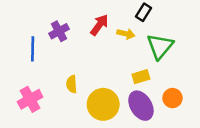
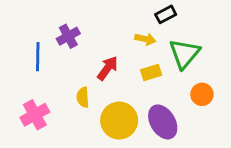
black rectangle: (143, 12) -> (166, 14), turned 30
red arrow: (99, 25) -> (108, 68), moved
yellow rectangle: (141, 77) -> (151, 73), moved
orange circle: (172, 98) -> (202, 94), moved

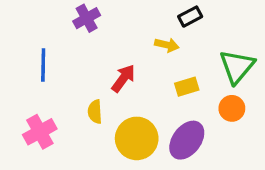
purple cross: (68, 36) -> (87, 18), moved
green triangle: (185, 54) -> (237, 67), moved
yellow rectangle: (151, 73) -> (187, 87), moved
purple ellipse: (163, 122) -> (187, 140), turned 68

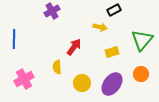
blue line: (43, 65) -> (14, 39), moved
orange circle: (232, 108) -> (141, 74), moved
yellow circle: (137, 138) -> (82, 83), size x0.7

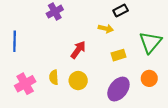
yellow semicircle: (57, 67) -> (54, 77), moved
yellow circle: (82, 83) -> (78, 81), moved

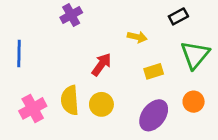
black rectangle: (121, 11) -> (178, 16), moved
yellow semicircle: (54, 77) -> (70, 100), size x1.5

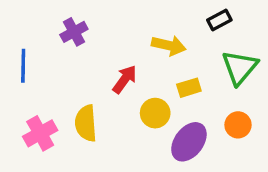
purple cross: (71, 15) -> (74, 32), moved
yellow arrow: (137, 37) -> (169, 45), size x1.4
yellow circle: (101, 104) -> (155, 113), moved

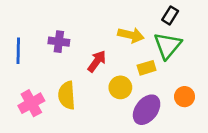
black rectangle: (219, 20) -> (170, 15), turned -30
purple cross: (74, 32) -> (59, 42), moved, turned 36
green triangle: (240, 67) -> (168, 46), moved

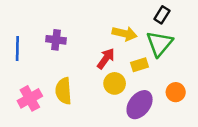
red arrow: (97, 61) -> (106, 59), moved

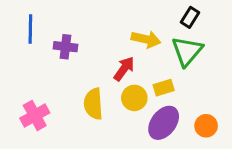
blue line: (17, 49) -> (30, 29), moved
yellow rectangle: (140, 65) -> (164, 88), moved
yellow semicircle: (63, 91) -> (93, 104), moved
orange circle: (176, 92) -> (206, 126), moved

